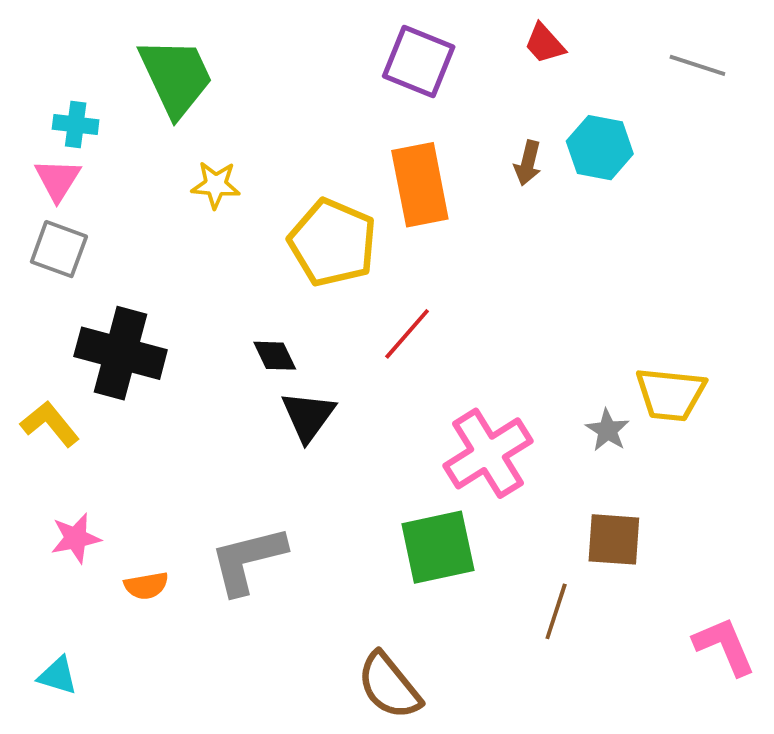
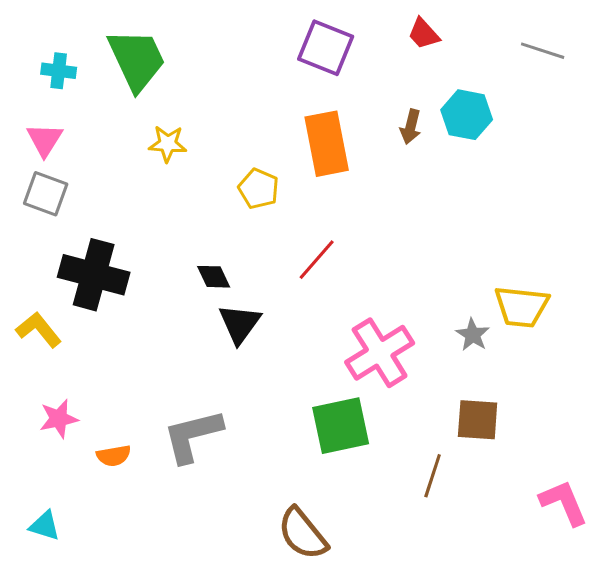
cyan cross: (76, 124) -> (59, 71), moved
yellow pentagon: (333, 243) -> (259, 189), size x0.6

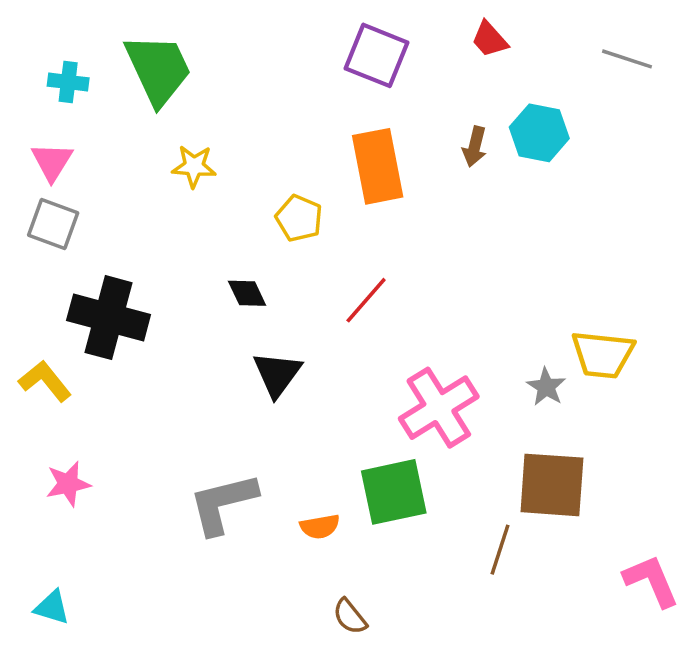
black diamond: (214, 277) -> (247, 293), moved
brown square: (478, 420) -> (552, 485), size x1.4
orange semicircle: (114, 456) -> (320, 527), moved
brown semicircle: (303, 534) -> (350, 617), size x0.6

